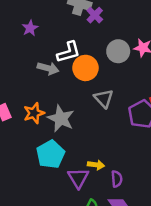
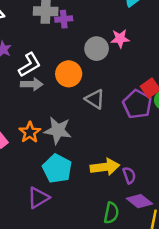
purple cross: (95, 15) -> (64, 19), turned -35
white L-shape: (69, 52) -> (30, 65), moved
yellow arrow: (96, 165) -> (105, 167), size x1.6
purple triangle: (78, 178) -> (38, 198), moved, turned 45

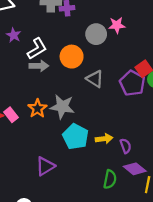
yellow arrow: (105, 167) -> (104, 139), size x0.7
cyan pentagon: (57, 169) -> (76, 137), moved

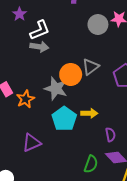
orange circle: (72, 57) -> (71, 74), moved
gray triangle: (95, 79) -> (91, 67), turned 42
orange star: (37, 108) -> (25, 99), moved
yellow arrow: (104, 139) -> (89, 113), moved

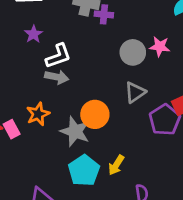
gray triangle: (91, 67) -> (135, 92), moved
orange star: (25, 99) -> (38, 114), moved
yellow arrow: (89, 113) -> (116, 165), turned 119

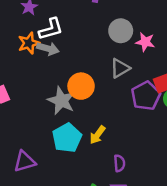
pink star: (160, 47) -> (145, 42), moved
orange star: (38, 114) -> (29, 43), moved

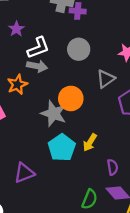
gray circle: (121, 31) -> (79, 49), moved
orange star: (29, 43) -> (17, 84), moved

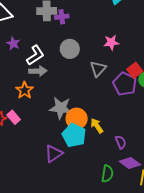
orange circle: (71, 98) -> (77, 119), moved
yellow arrow: (90, 143) -> (97, 126), turned 126
purple triangle: (24, 173) -> (54, 154), moved

